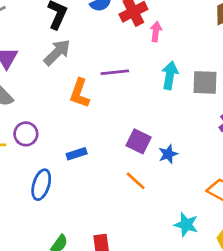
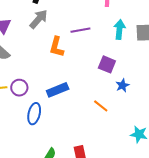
purple circle: (26, 134) -> (19, 88), moved
purple square: (139, 141) -> (107, 64), moved
blue rectangle: (77, 154) -> (58, 90), size x1.5

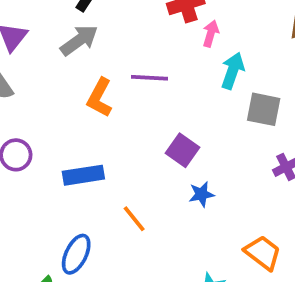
cyan arrow: (120, 29) -> (233, 71), moved
orange line: (101, 106) -> (134, 219), moved
blue ellipse: (34, 114) -> (76, 254), moved

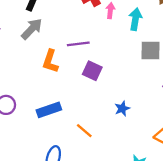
cyan arrow: (233, 71) -> (135, 19), moved
purple square: (182, 150) -> (92, 71), moved

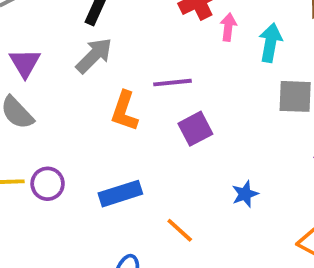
purple square: (92, 71) -> (195, 129), turned 36

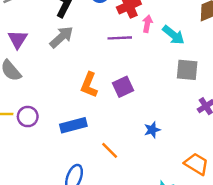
cyan arrow: (270, 43) -> (173, 35), turned 115
purple line: (172, 83) -> (120, 38), moved
orange L-shape: (124, 111) -> (89, 85), moved

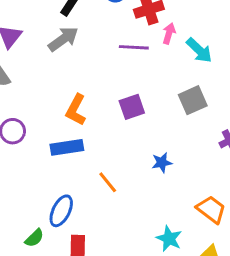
gray square: (187, 70) -> (193, 100), moved, turned -35
orange L-shape: (89, 85) -> (76, 110), moved

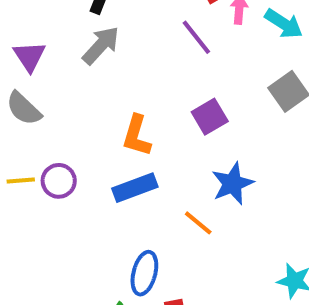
purple line: (134, 47) -> (196, 37), turned 60
blue star: (162, 163) -> (232, 184), moved, size x1.5

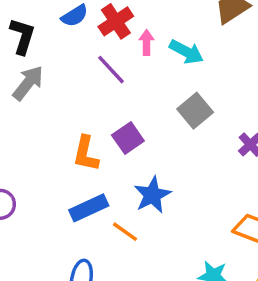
orange L-shape: (137, 136) -> (86, 154), moved
blue rectangle: (135, 188) -> (89, 208), moved

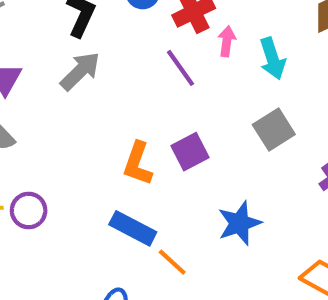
cyan arrow: (186, 52) -> (272, 58), turned 36
blue star: (152, 195) -> (239, 223), moved
blue rectangle: (89, 208) -> (133, 228), turned 45

